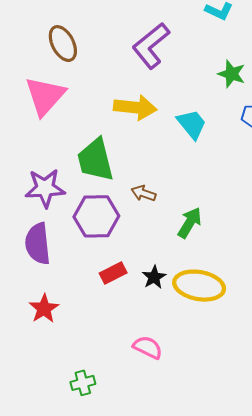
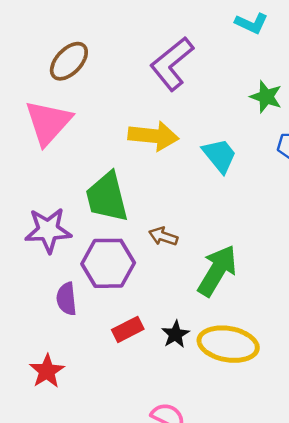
brown ellipse: (63, 44) -> (69, 61), turned 72
green arrow: (190, 223) -> (217, 271), size x1.4
purple semicircle: (38, 244) -> (66, 299), moved, size x0.7

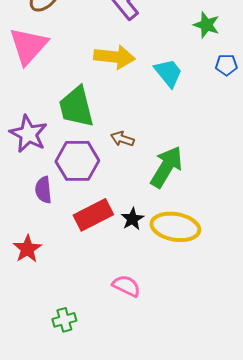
purple star: (48, 230) -> (28, 134), turned 30
red rectangle: (128, 329) -> (93, 215), size x1.5

